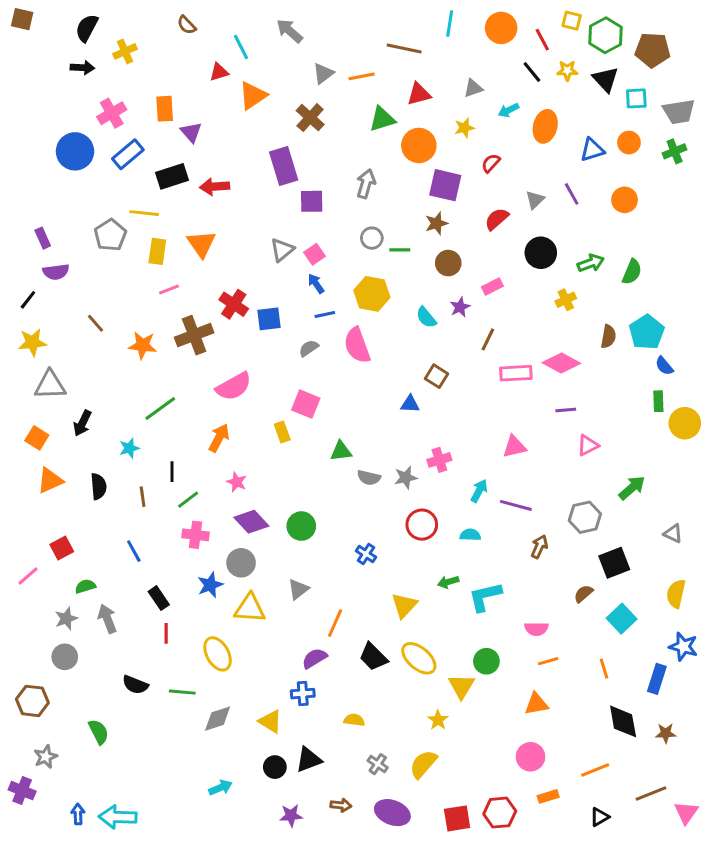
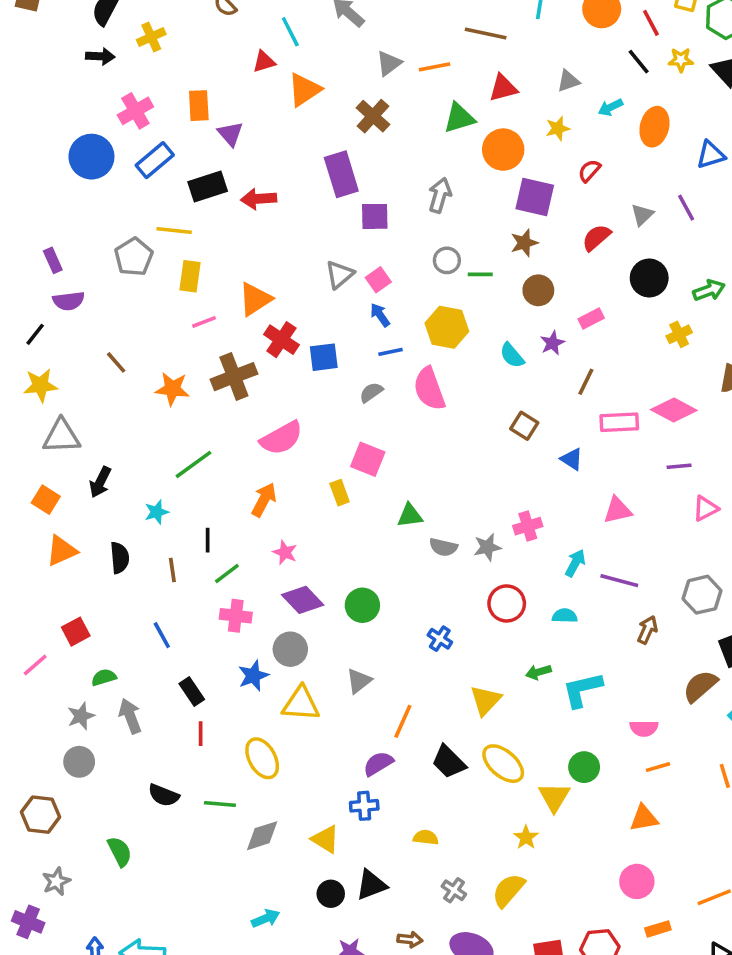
orange triangle: (201, 244) -> (255, 299), moved, turned 32
blue triangle: (410, 404) -> (572, 459), moved, turned 30
brown semicircle: (583, 594) -> (700, 686), size x1.5

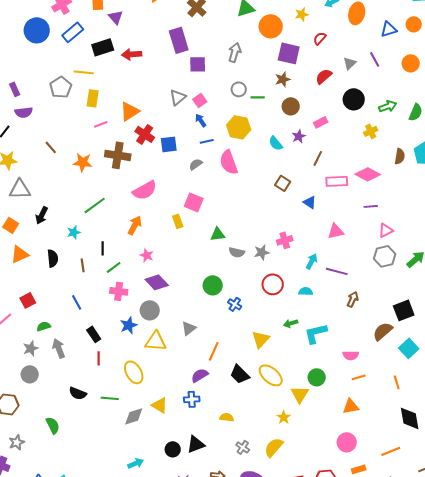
brown cross: (234, 377) -> (118, 155), turned 30
gray hexagon: (702, 595) -> (385, 256), moved
green circle: (362, 605) -> (213, 285), moved
yellow triangle: (325, 839) -> (160, 405), moved

